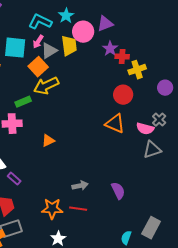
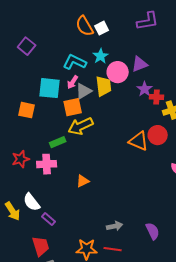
orange square: (38, 67) -> (73, 107), turned 30
orange triangle: (115, 124) -> (139, 141), moved

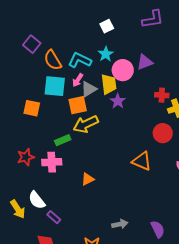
orange semicircle: (85, 26) -> (53, 60), moved
purple star: (145, 89) -> (118, 101), moved
orange triangle: (139, 141) -> (142, 161), moved

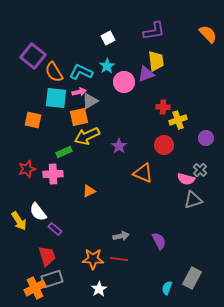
purple square: (32, 44) -> (33, 56), size x1.4
pink arrow: (78, 80) -> (79, 92), turned -136
yellow trapezoid: (109, 84) -> (156, 61), moved
purple star: (118, 101) -> (119, 146), moved

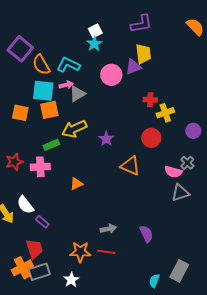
cyan star: (107, 66) -> (94, 44), moved
orange square: (79, 117) -> (49, 110), moved
orange cross: (35, 288) -> (22, 268), moved
white star: (99, 289) -> (71, 280), moved

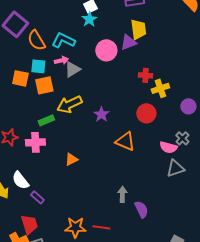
cyan square: (43, 91) -> (38, 66), size x0.7
orange square: (20, 113) -> (20, 78), moved
gray arrow: (108, 229) -> (122, 194), moved, turned -77

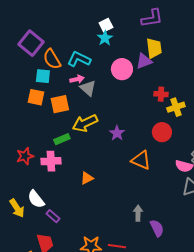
cyan square: (38, 66) -> (43, 76), moved
gray triangle: (72, 69) -> (88, 88), turned -48

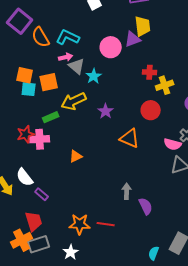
cyan star: (105, 38) -> (94, 76), moved
cyan square: (43, 76) -> (29, 89), moved
red star: (25, 156) -> (26, 134), moved

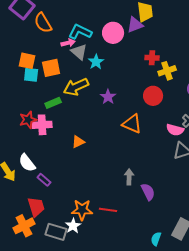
cyan L-shape: (68, 37) -> (80, 32), moved
gray rectangle: (39, 244) -> (56, 232), moved, turned 35
white star: (71, 252) -> (73, 226), moved

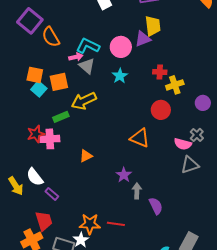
cyan star: (96, 62) -> (120, 76), moved
cyan square: (31, 75) -> (39, 89), turned 35
purple star: (108, 97) -> (124, 175), moved

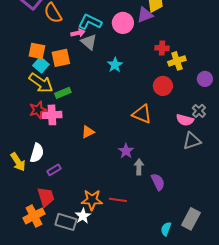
cyan star: (120, 76) -> (115, 65), moved
yellow arrow: (84, 101) -> (41, 83), moved, turned -120
white semicircle: (35, 177) -> (37, 153), turned -126
purple rectangle: (52, 194) -> (54, 170), turned -72

